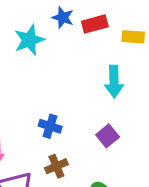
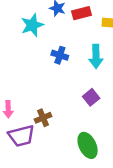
blue cross: (50, 126) -> (60, 55), moved
brown cross: (56, 166) -> (43, 118), moved

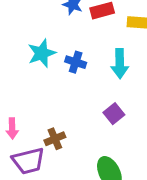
cyan star: (32, 25) -> (42, 53), moved

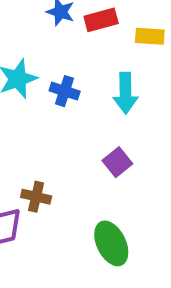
brown cross: (55, 139) -> (36, 197), turned 36

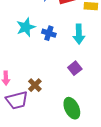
brown cross: (36, 197) -> (35, 85), turned 32

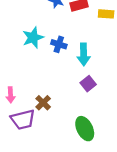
cyan arrow: (79, 34) -> (84, 54), moved

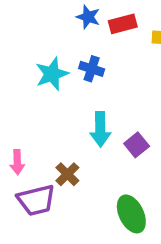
blue cross: (59, 44) -> (92, 69), moved
cyan arrow: (84, 54) -> (100, 129), moved

